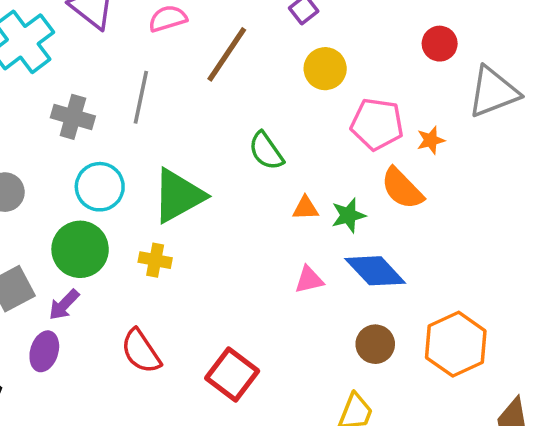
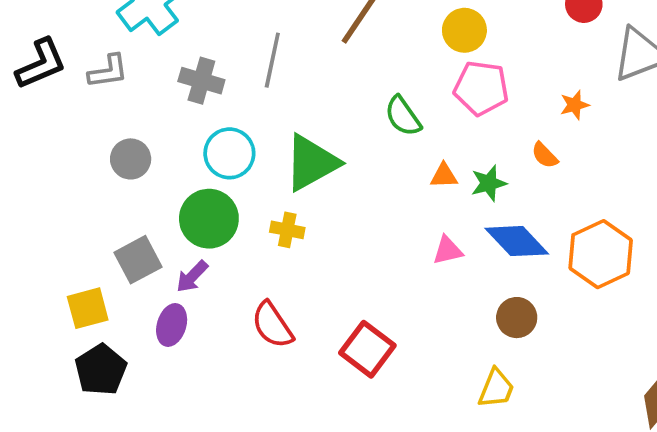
pink pentagon: (377, 124) -> (481, 88), moved
orange semicircle: (402, 189) -> (545, 155), size x0.6
orange hexagon: (456, 344) -> (601, 254), moved

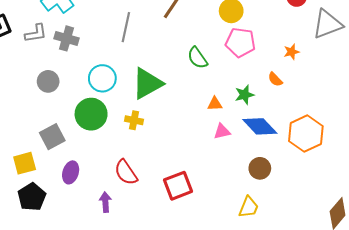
gray cross: (201, 81) -> (67, 38), moved
orange triangle: (444, 176) -> (215, 104), moved
purple arrow: (192, 276) -> (105, 202), moved, turned 132
red square: (367, 349) -> (178, 186), turned 32

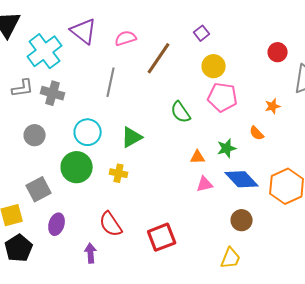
green triangle: (147, 83) -> (132, 137), size x0.7

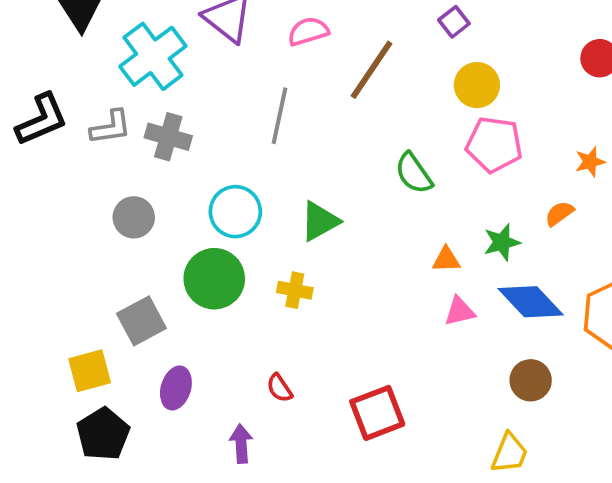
orange semicircle: (257, 133) -> (559, 214), turned 98
red semicircle: (111, 224) -> (279, 388), size x0.6

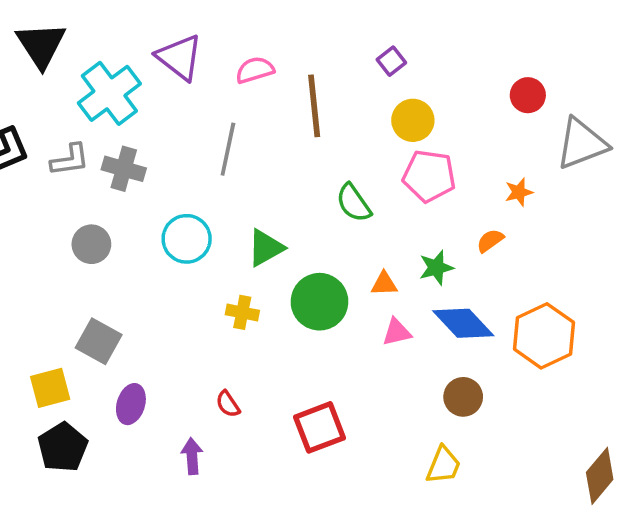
brown line: (371, 70) -> (314, 106), turned -40
green circle: (214, 279) -> (319, 302), moved
gray square: (141, 321) -> (99, 341), turned -33

